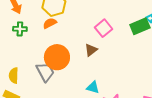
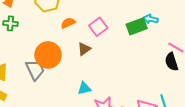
orange semicircle: (50, 23) -> (68, 23), moved
cyan triangle: (93, 87) -> (84, 88), turned -32

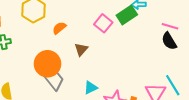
pink square: (98, 27) -> (103, 23), moved
gray trapezoid: (35, 70) -> (54, 80), moved

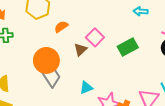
green rectangle: (127, 15) -> (128, 47), moved
pink square: (103, 23) -> (95, 37), moved

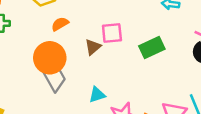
orange semicircle: (61, 27) -> (60, 24), moved
pink square: (95, 37) -> (112, 33), turned 36

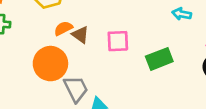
brown triangle: (93, 47) -> (80, 35), moved, turned -48
gray trapezoid: (55, 79) -> (76, 89), moved

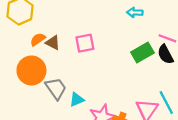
green rectangle: (159, 59) -> (142, 52), moved

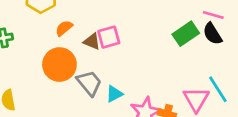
brown triangle: (53, 43) -> (92, 41), moved
pink square: (85, 43) -> (109, 37), moved

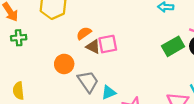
orange semicircle: (64, 28) -> (84, 33), moved
orange circle: (59, 65) -> (64, 64), size x0.7

